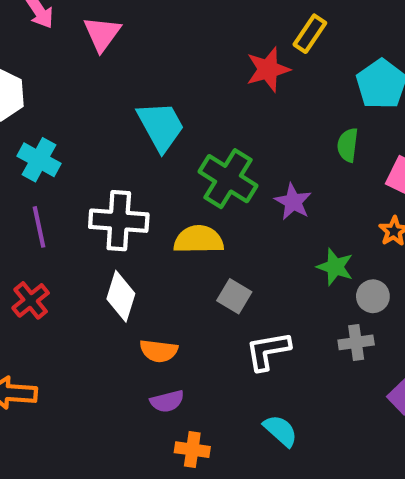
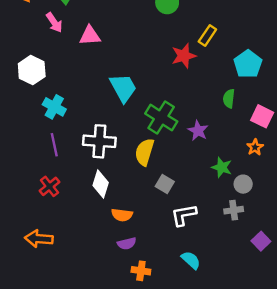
pink triangle: (102, 34) -> (90, 36), turned 50
yellow semicircle: (199, 240) -> (145, 152), turned -72

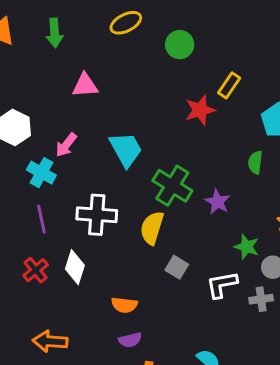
pink arrow: (54, 23) -> (66, 145), moved, turned 72
white diamond: (101, 184) -> (75, 267), moved
white L-shape: (184, 215) -> (222, 285), moved
orange arrow: (39, 239) -> (50, 341), moved

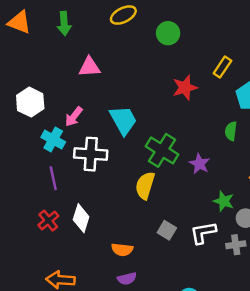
yellow rectangle: (229, 85) -> (222, 67), moved
white cross: (97, 215) -> (91, 154), moved
gray square: (177, 267) -> (167, 230), moved

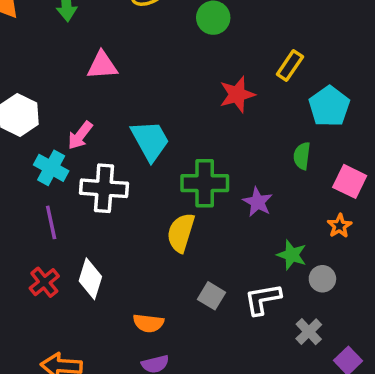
green cross: (162, 150) -> (205, 183), turned -32
gray cross: (236, 245) -> (309, 332), moved, turned -36

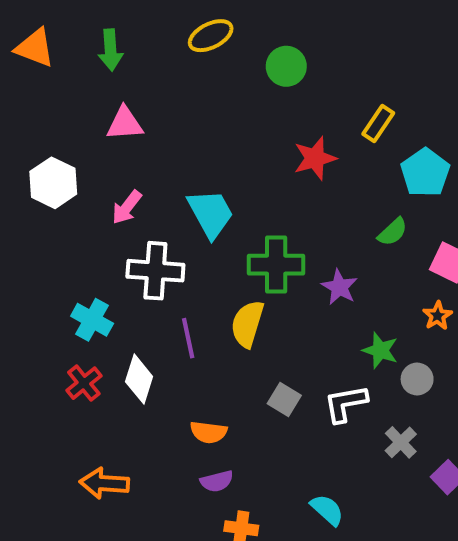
pink triangle: (102, 65) -> (125, 124), moved
green semicircle: (302, 156) -> (393, 232), turned -140
cyan cross: (51, 168) -> (92, 320), moved
purple line: (51, 222) -> (188, 338), moved

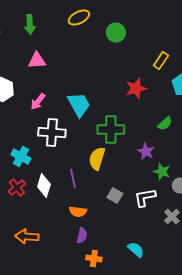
red star: (315, 158) -> (136, 89), moved
green semicircle: (393, 232) -> (165, 124), moved
purple star: (339, 287) -> (146, 152), moved
purple line: (188, 338) -> (73, 179), moved
purple semicircle: (217, 481) -> (82, 236), turned -63

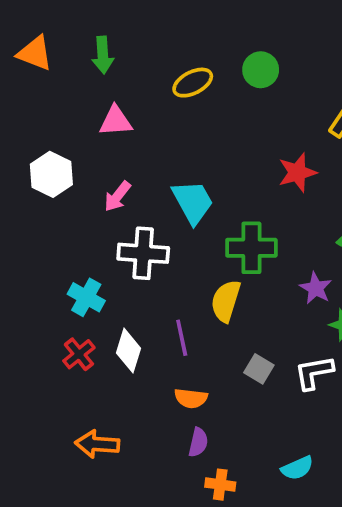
yellow ellipse: (79, 18) -> (193, 83), moved
cyan semicircle: (136, 250) -> (297, 468), turned 114

